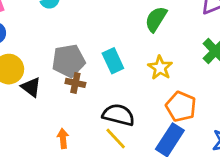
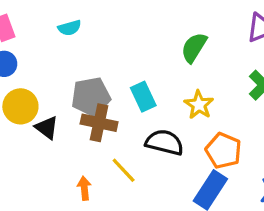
brown cross: (75, 83) -> (99, 123), size x1.5
black semicircle: (118, 115) -> (165, 142), moved
yellow line: (116, 138) -> (124, 170), moved

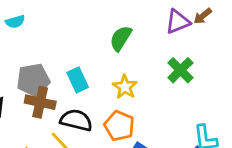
black semicircle: (165, 142) -> (76, 120), moved
orange pentagon: (223, 151) -> (119, 126), moved

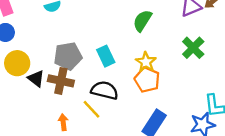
brown cross: (40, 102) -> (61, 81), moved
orange pentagon: (119, 126) -> (147, 80), moved

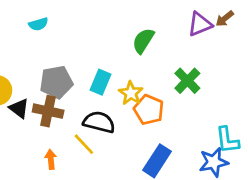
green cross: (193, 48) -> (187, 81), moved
cyan rectangle: (106, 56) -> (100, 82), turned 48
yellow star: (146, 62) -> (131, 93), moved

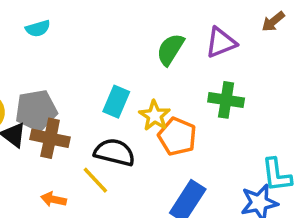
purple triangle: (200, 24) -> (221, 42), moved
green cross: (187, 81) -> (226, 100), turned -36
gray pentagon: (56, 82) -> (36, 110), moved
orange arrow: (51, 159) -> (54, 199), turned -72

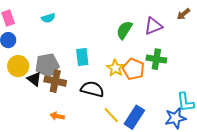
cyan rectangle: (116, 102) -> (82, 57), moved, turned -30
orange pentagon: (177, 137) -> (133, 69), moved
yellow line: (95, 180) -> (111, 115), moved

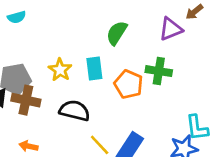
purple triangle: (153, 26) -> (171, 29), moved
cyan rectangle: (82, 57) -> (94, 68), moved
yellow star: (115, 68) -> (60, 70), moved

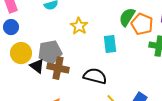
yellow star: (60, 70) -> (79, 26), moved
orange pentagon: (129, 84) -> (142, 24), moved

